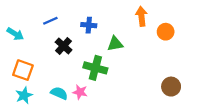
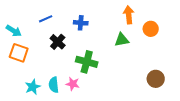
green triangle: (115, 44) -> (122, 40), moved
orange square: (23, 70) -> (19, 53), moved
cyan semicircle: (59, 93) -> (54, 85), turned -119
cyan star: (24, 95) -> (33, 87), moved

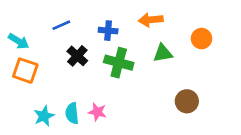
orange arrow: (129, 15) -> (151, 20), moved, turned -90
green cross: (87, 62) -> (119, 63), moved
brown circle: (156, 79) -> (187, 101), moved

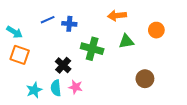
blue cross: (108, 31) -> (69, 24), moved
black cross: (77, 56) -> (63, 65), moved

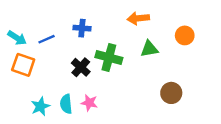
blue line: (48, 20) -> (46, 39), moved
black cross: (63, 65) -> (81, 67), moved

